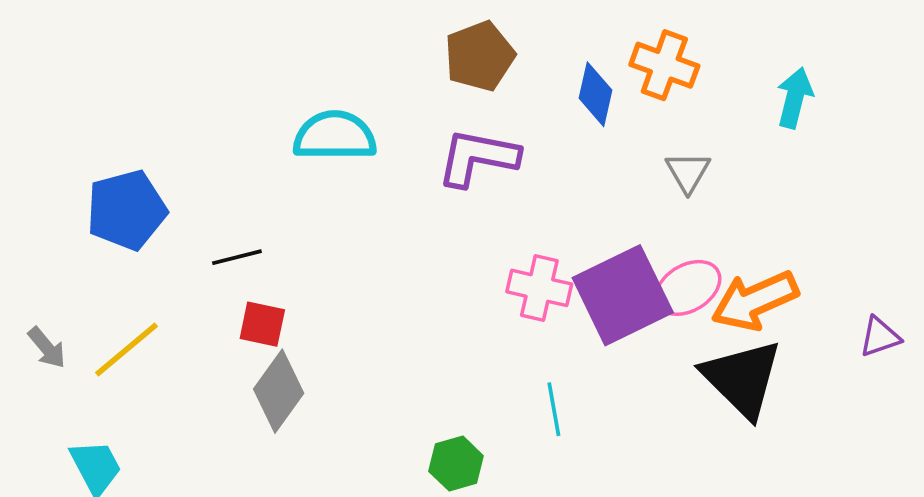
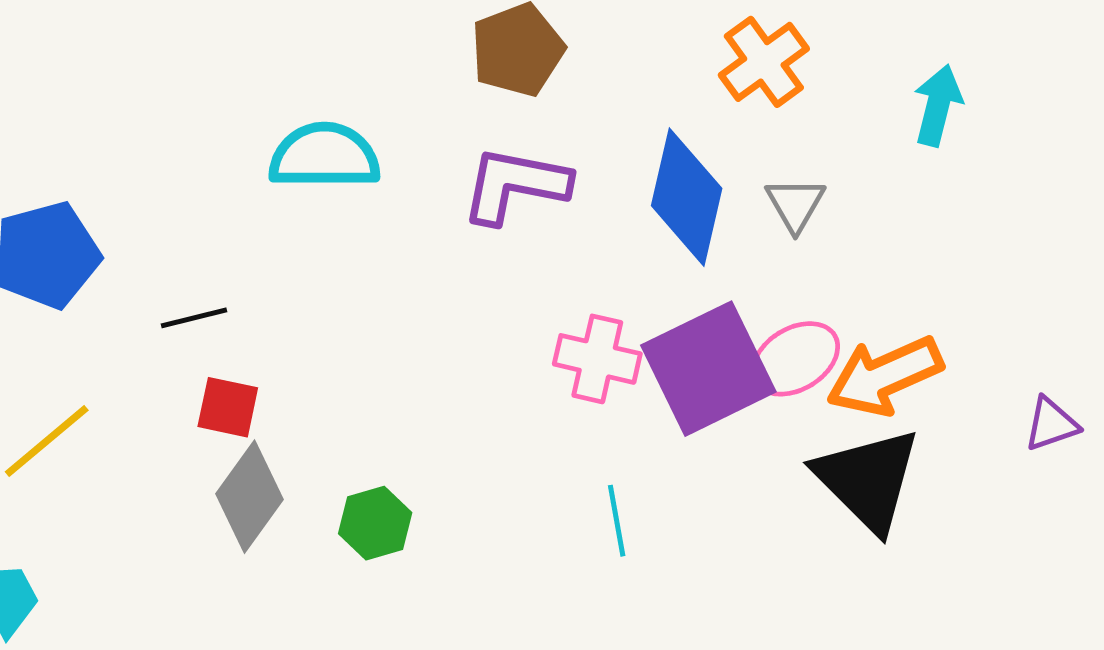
orange cross: (664, 65) -> (764, 62), turned 34
blue diamond: (595, 94) -> (687, 197), moved, size x1.6
green hexagon: (456, 464) -> (375, 523), moved

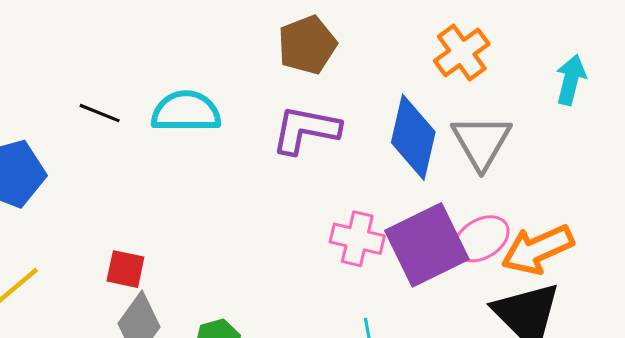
gray triangle: (795, 204) -> (481, 142), size x1.6
black line: (194, 318) -> (100, 113), moved, turned 36

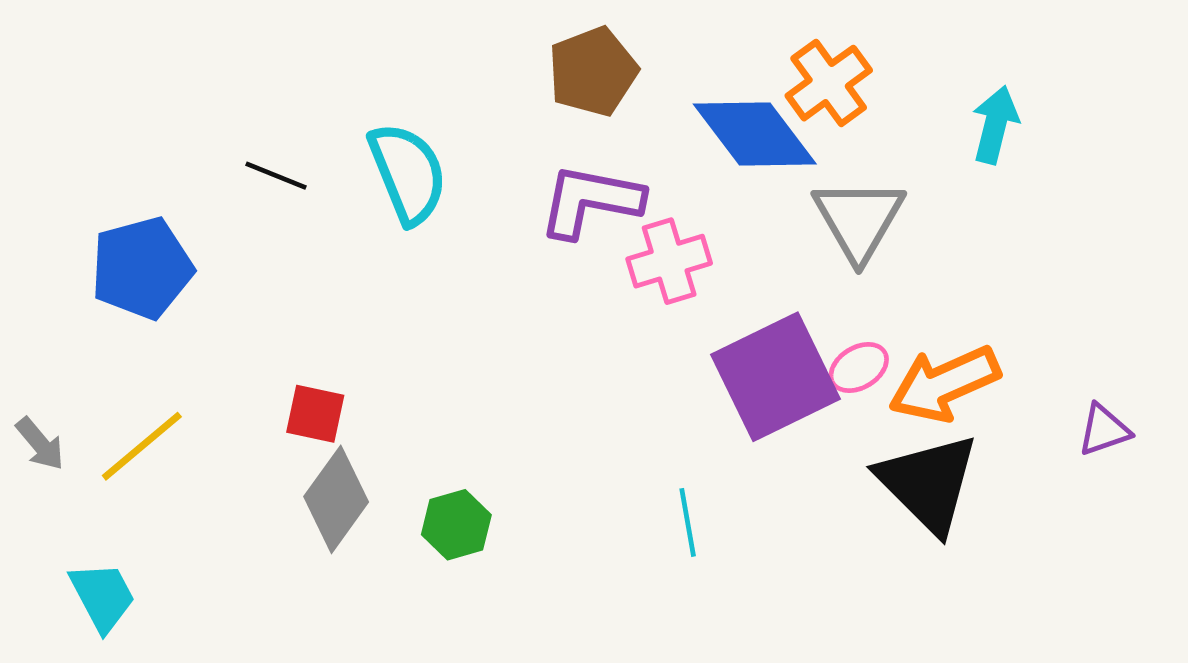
cyan semicircle: (186, 112) -> (408, 173), turned 68
blue diamond: (413, 137) -> (755, 134), moved, turned -50
pink cross: (357, 239) -> (669, 261), moved, turned -30
pink ellipse: (481, 239) -> (859, 368), size x0.7

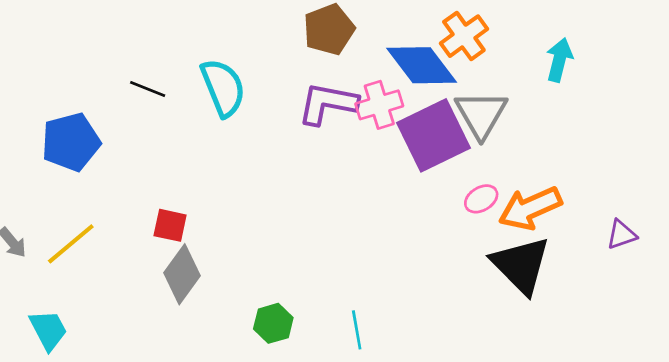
pink cross: (669, 261) -> (379, 105), moved
purple square: (775, 377) -> (434, 135), moved
cyan line: (688, 522) -> (357, 330), moved
green hexagon: (456, 525) -> (273, 323), moved

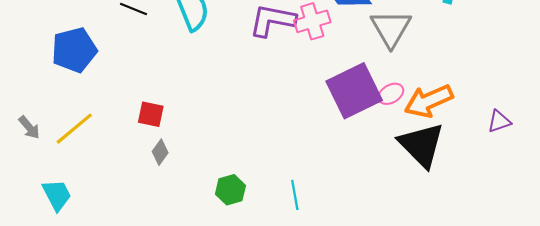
purple square: (434, 135) -> (354, 91), moved
gray diamond: (182, 274) -> (160, 152), size x0.6

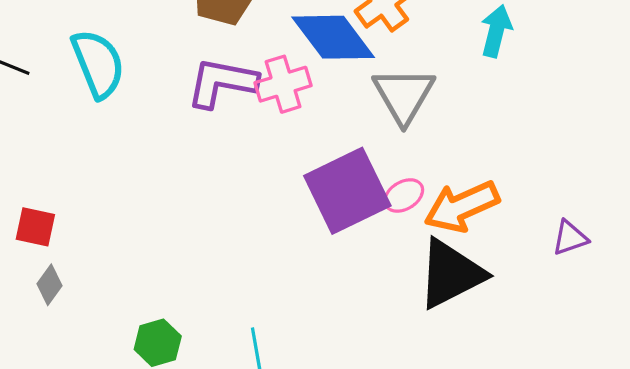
black triangle: (421, 145) -> (451, 274), turned 48

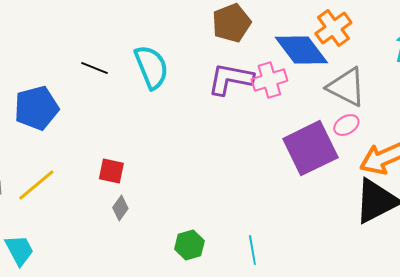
gray triangle: (404, 95) -> (346, 87), turned -33
pink ellipse: (404, 195) -> (346, 125), moved

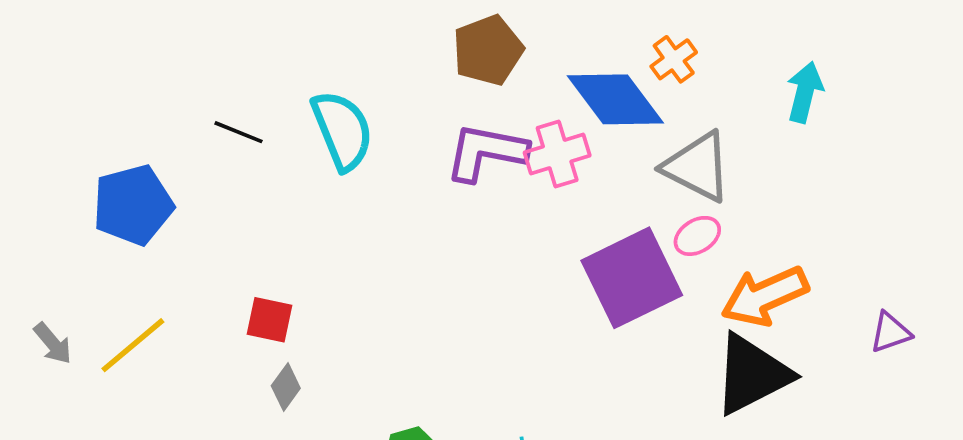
orange cross: (333, 28) -> (674, 59), size x0.7

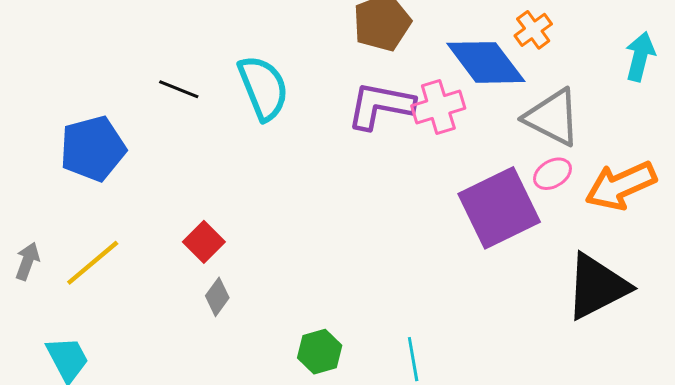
orange arrow: (765, 296) -> (621, 186), moved
red square: (269, 320) -> (204, 242), turned 33
gray arrow: (53, 343) -> (27, 261), turned -120

